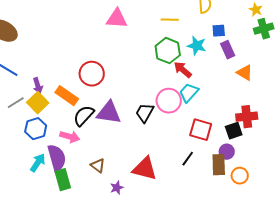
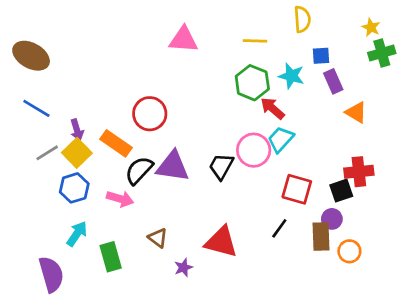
purple semicircle: (57, 158) -> (51, 274), moved

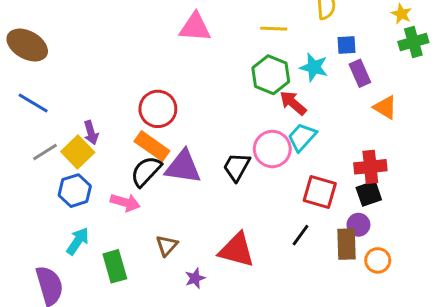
purple arrow: (77, 130) -> (91, 133), moved
orange rectangle: (116, 143) -> (152, 146), moved
red cross: (359, 172) -> (370, 167), moved
brown triangle: (158, 238) -> (167, 246), turned 35

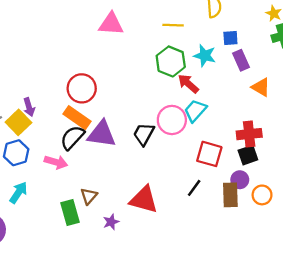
orange circle: (378, 260) -> (262, 195), moved
green rectangle: (115, 266) -> (70, 212), moved

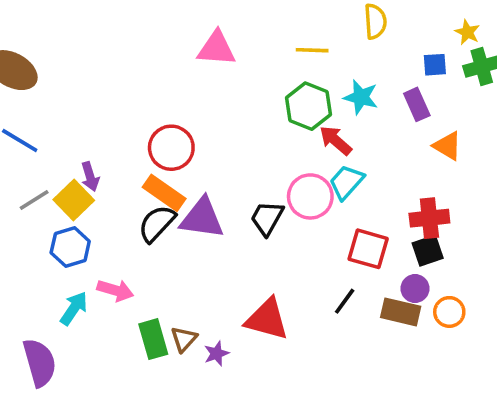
blue square: (230, 38) -> (435, 65), moved
pink arrow: (56, 162) -> (115, 290), moved
brown rectangle: (230, 195) -> (401, 312), turned -75
brown triangle: (89, 196) -> (184, 339), moved

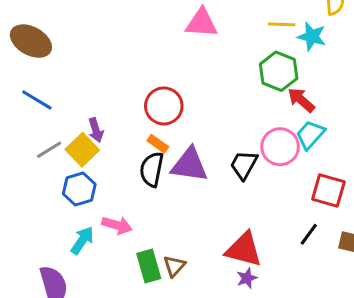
cyan star: (361, 97) -> (312, 36), moved
orange rectangle: (164, 193) -> (158, 144), size x0.6
black semicircle: (157, 224) -> (152, 169), turned -32
purple star: (216, 353) -> (247, 278), moved

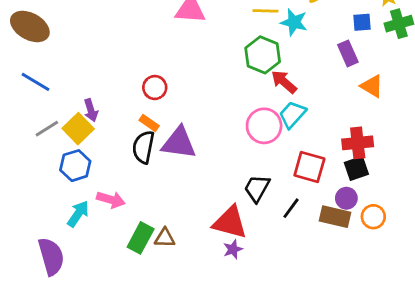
red circle: (164, 106) -> (155, 88), size x0.7
black trapezoid: (244, 165) -> (257, 188), moved
green rectangle: (149, 266) -> (141, 238), turned 44
brown triangle: (174, 266) -> (165, 238), turned 50

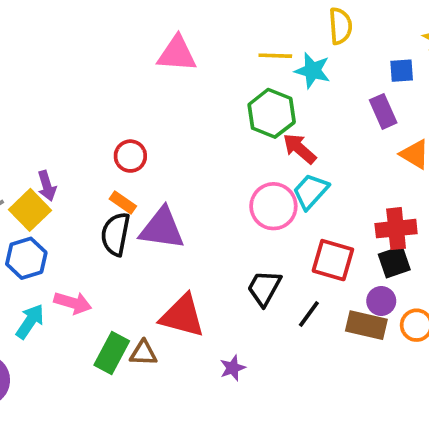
red triangle: (230, 222) -> (182, 316), moved

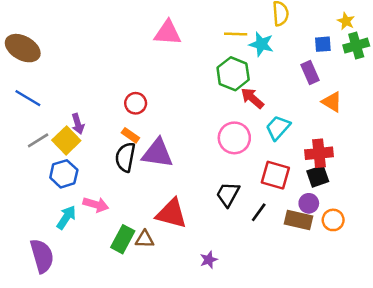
cyan trapezoid: (311, 191) -> (278, 128), moved
purple star: (233, 368) -> (209, 260), moved

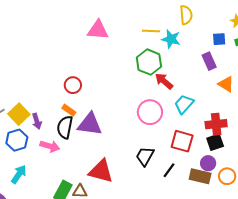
purple arrow: (78, 124) -> (37, 121), moved
pink arrow: (96, 205) -> (50, 146), moved

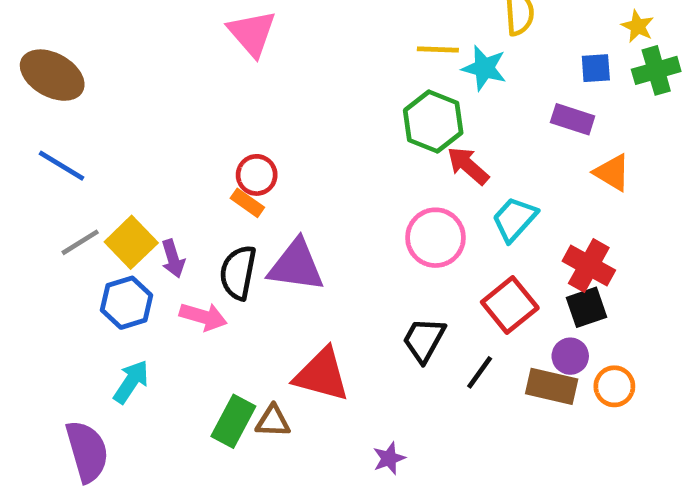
pink triangle: (98, 30) -> (252, 33), moved, turned 45
purple rectangle: (209, 61) -> (573, 119), turned -48
orange rectangle: (69, 110) -> (247, 203), moved
red cross: (216, 124) -> (589, 266), turned 35
red square: (182, 141) -> (510, 305), turned 35

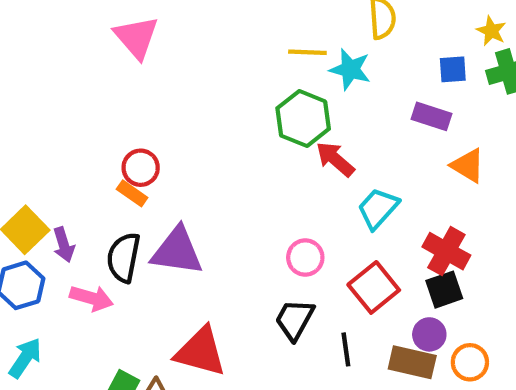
pink circle: (435, 238) -> (305, 257), moved, size x0.7
black line: (480, 372) -> (346, 349), turned -44

